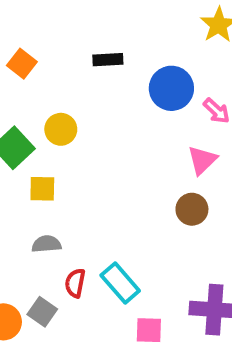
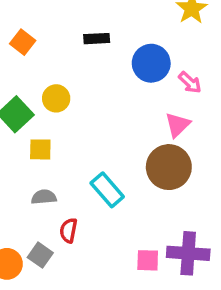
brown circle: (192, 209) -> (169, 167), size x1.6
cyan rectangle: (120, 283) -> (107, 190), moved
pink square: (149, 330) -> (148, 260), moved

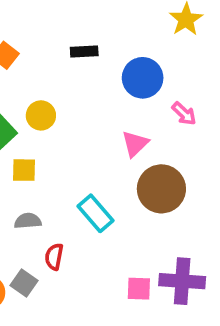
pink arrow: (190, 83) -> (184, 114), moved
pink triangle: (178, 125) -> (135, 144), moved

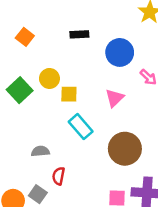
yellow square: (24, 170) -> (69, 94), moved
brown circle: (161, 189) -> (125, 149), moved
cyan rectangle: (96, 213) -> (81, 127), moved

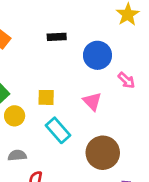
yellow circle: (49, 78) -> (15, 116), moved
pink triangle: (114, 98) -> (92, 101), turned -30

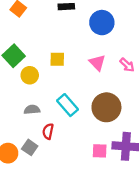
pink arrow: (126, 80) -> (127, 65), moved
cyan rectangle: (58, 130) -> (67, 105), moved

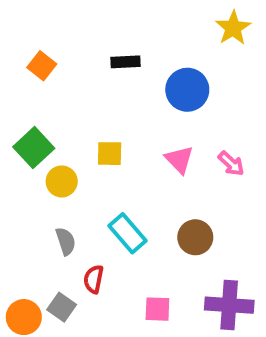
brown circle: (106, 107) -> (195, 237), size x0.7
gray semicircle: (32, 110) -> (66, 241), turned 77
pink square: (100, 151) -> (157, 309), moved

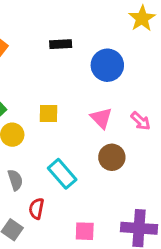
brown circle: (195, 237) -> (112, 157), moved

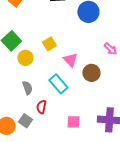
yellow square: (48, 113) -> (49, 44), turned -32
pink triangle: (101, 118) -> (70, 60), moved

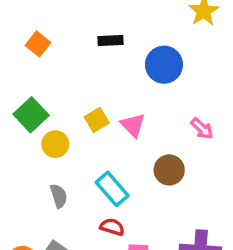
pink triangle: (70, 60) -> (133, 125), moved
red semicircle: (41, 107) -> (112, 227), moved, turned 96

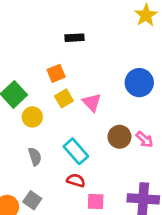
orange square: (38, 44) -> (56, 73), moved, turned 30
blue circle: (164, 65) -> (139, 83), moved
pink arrow: (202, 129) -> (145, 139), moved

